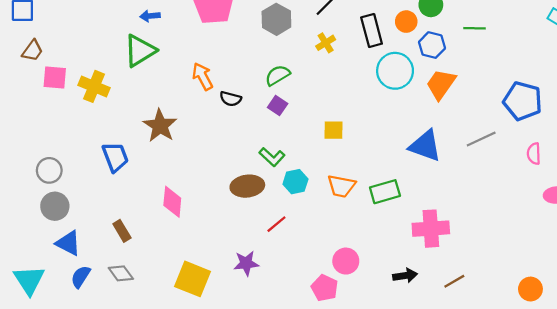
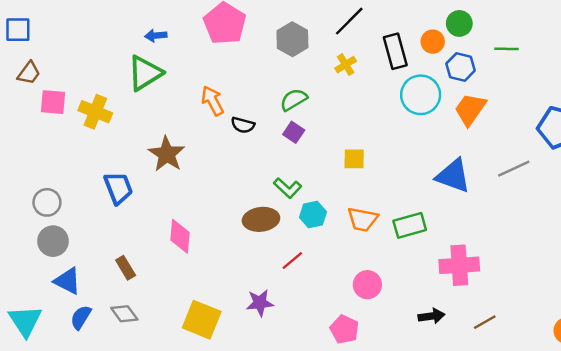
pink circle: (346, 261) -> (367, 285), moved

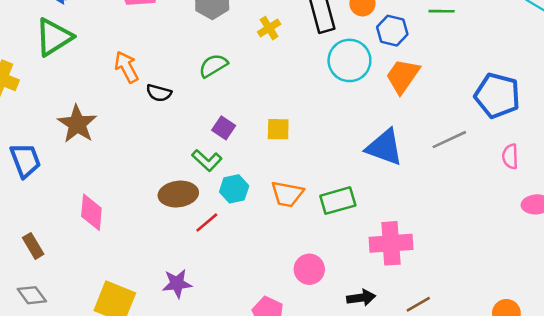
purple square: (294, 132) -> (224, 128), moved
red line: (292, 260) -> (207, 223), moved
pink circle: (367, 285) -> (309, 269), moved

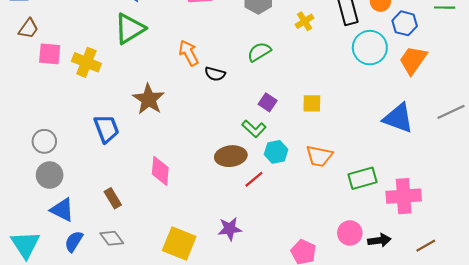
green rectangle: (338, 201) -> (362, 178), moved
pink circle: (309, 269) -> (350, 233), moved

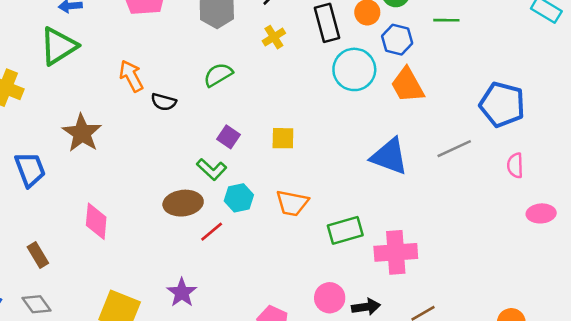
orange trapezoid: (413, 60) -> (407, 85), turned -64
purple star: (230, 229) -> (182, 293), turned -30

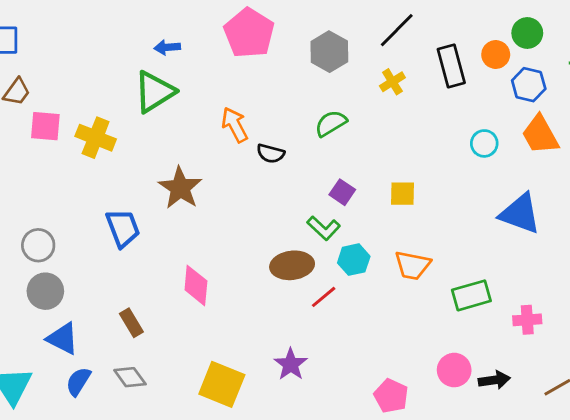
cyan circle: (354, 69) -> (484, 143), moved, size x0.6
pink cross: (396, 252) -> (527, 320), size x0.6

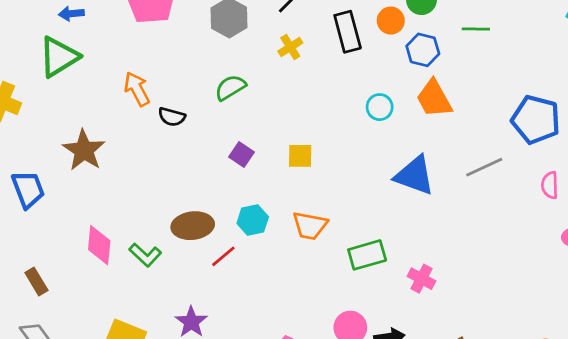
green L-shape: (324, 228) -> (145, 255), moved
pink cross: (527, 320) -> (421, 279), turned 32

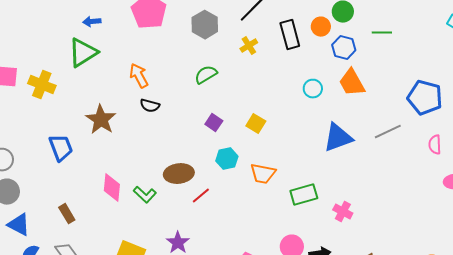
black semicircle: (172, 117) -> (150, 106), moved
yellow square: (300, 156) -> (256, 124), turned 30
blue triangle: (414, 175) -> (338, 138), turned -40
cyan hexagon: (253, 220) -> (227, 159), moved

